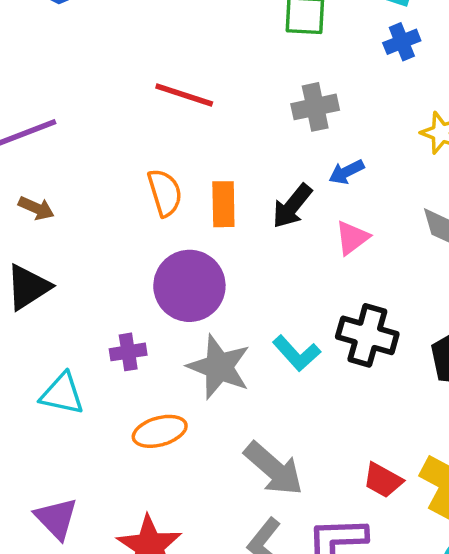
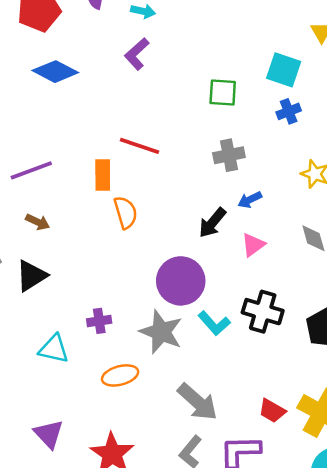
orange rectangle: (223, 204) -> (103, 175), moved
purple circle: (189, 286) -> (181, 281), moved

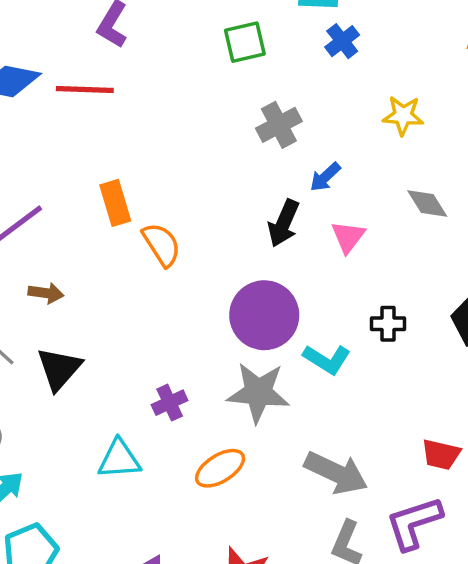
red line: (140, 146) -> (85, 90), moved
black cross: (263, 312) -> (388, 324), size x0.6

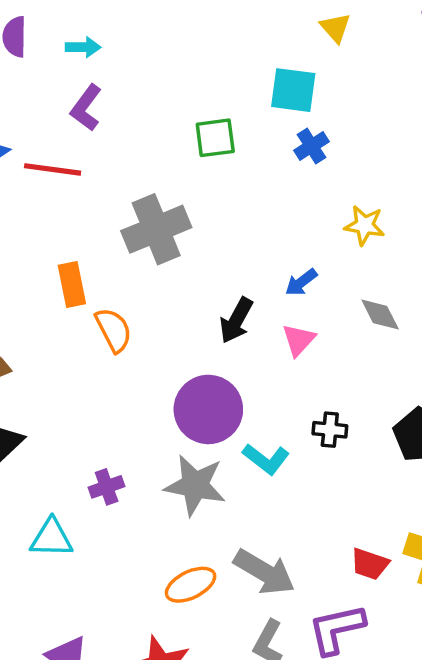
gray cross: (279, 125) -> (156, 229), moved, size x1.5
blue arrow: (325, 177) -> (301, 282), moved
orange ellipse: (220, 468) -> (191, 585), moved

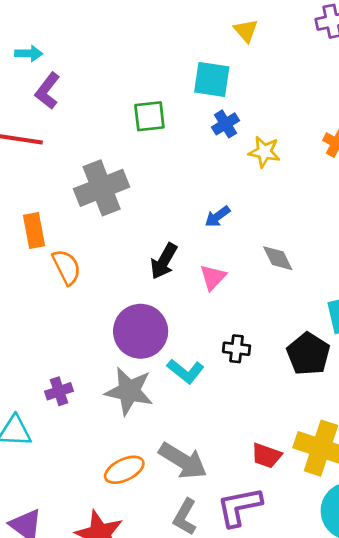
cyan arrow: (83, 47) -> (29, 53), moved
yellow star: (365, 225) -> (264, 152), moved
blue arrow: (301, 282) -> (217, 217), moved

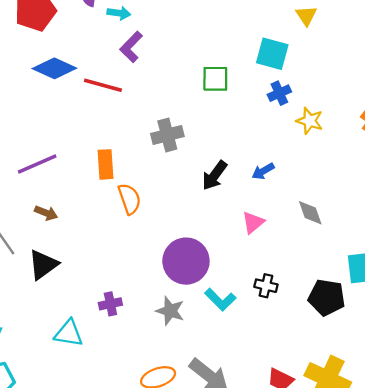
gray cross: (102, 188) -> (167, 135), size x0.7
black arrow: (164, 261) -> (215, 175), moved
black pentagon: (308, 354) -> (327, 297), turned -30
gray star: (129, 391) -> (170, 311), size x0.7

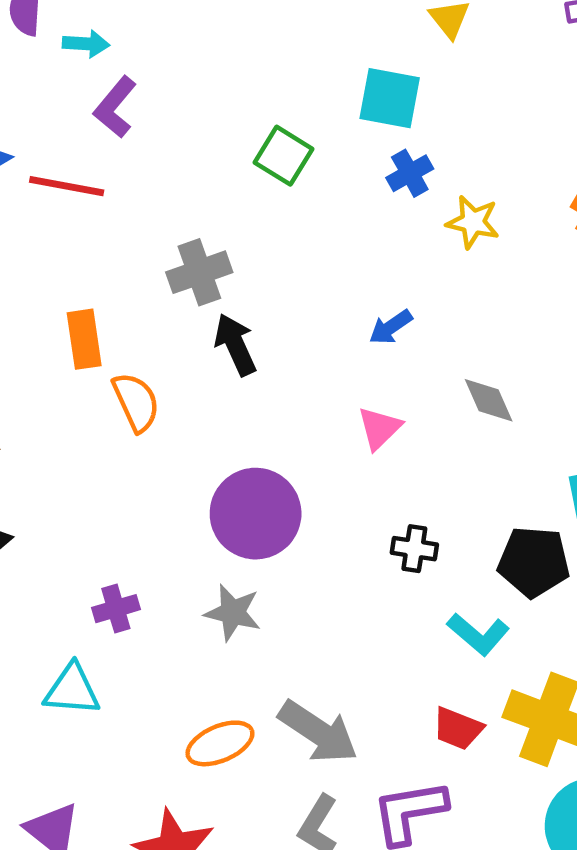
green square: (215, 79) -> (283, 156), turned 36
black arrow: (215, 175) -> (235, 345), moved, turned 124
cyan L-shape: (220, 300) -> (478, 634), moved
cyan triangle: (69, 333) -> (72, 690), moved

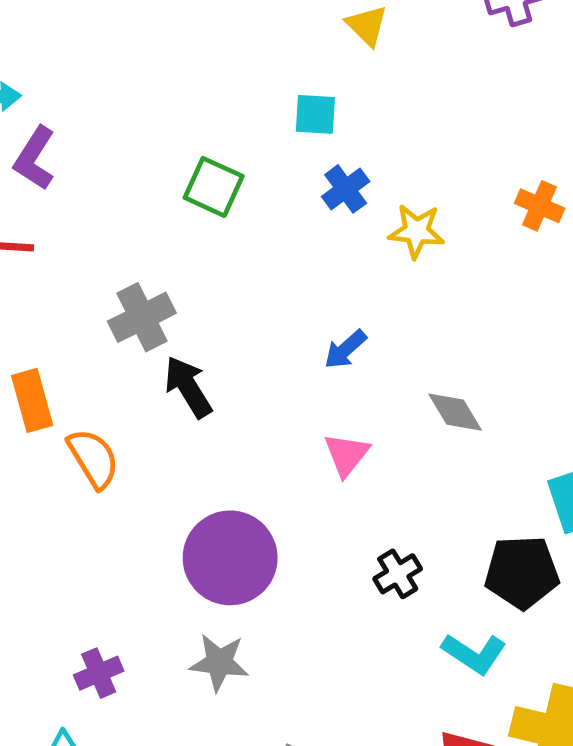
cyan square: (390, 98) -> (315, 114), size x0.7
black cross: (414, 549) -> (398, 574), turned -33

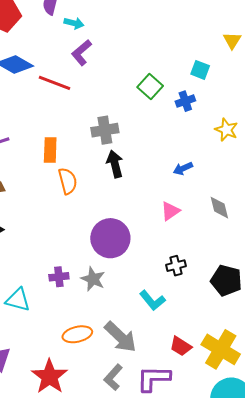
blue cross: (346, 189) -> (185, 101), moved
cyan L-shape: (474, 654) -> (152, 300), moved
purple cross: (99, 673) -> (59, 277), moved

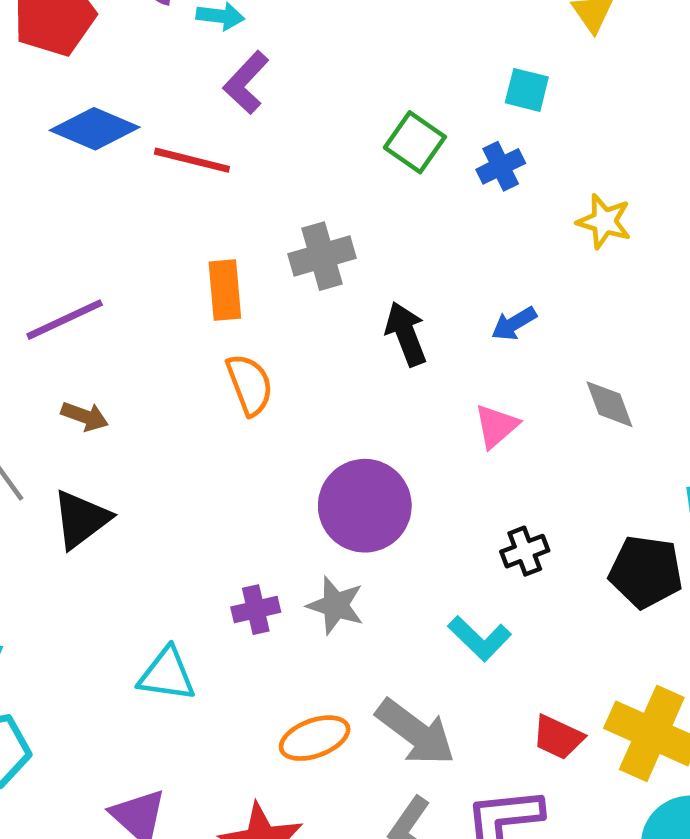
orange rectangle: (50, 150) -> (225, 290), moved
black arrow: (115, 164) -> (406, 334), moved

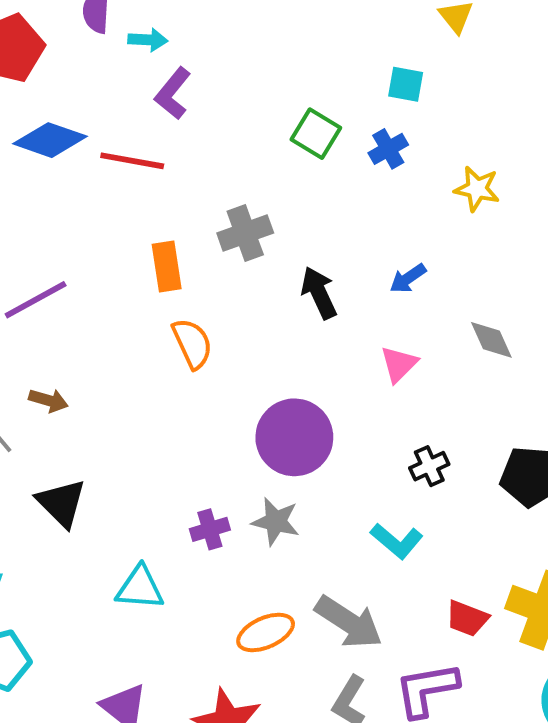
brown arrow: (85, 416) -> (48, 400), moved
black triangle: (81, 519) -> (61, 503), moved, turned -34

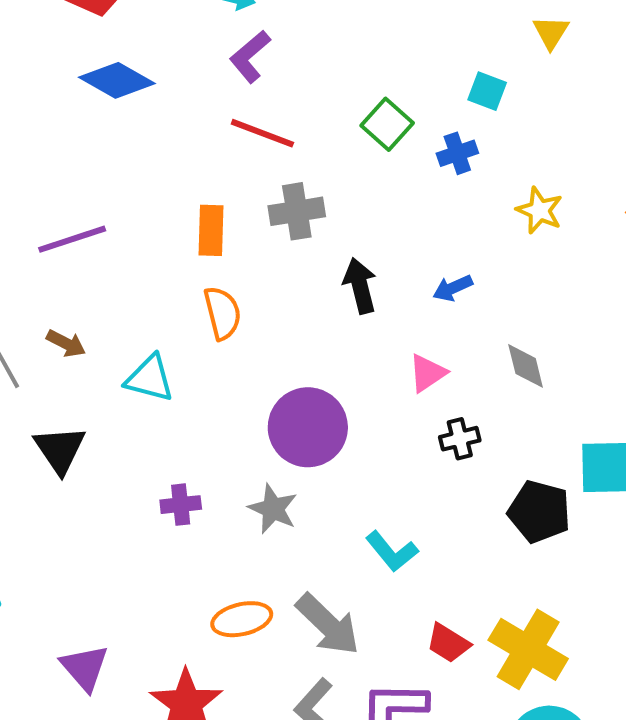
red line: (132, 161) -> (262, 133), moved
black cross: (429, 466) -> (460, 439), moved
purple cross: (210, 529) -> (181, 505), moved
cyan triangle: (140, 588) -> (150, 379), moved

